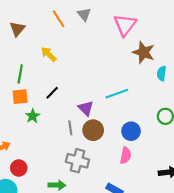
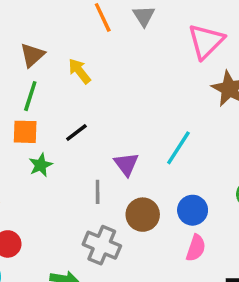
brown triangle: (17, 29) -> (32, 55), moved
cyan line: (117, 94) -> (178, 148), turned -45
brown circle: (93, 130) -> (143, 215), moved
pink semicircle: (126, 155) -> (196, 248), moved

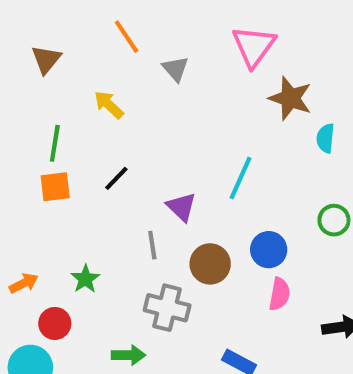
gray triangle: (144, 16) -> (175, 69), moved
brown triangle: (32, 55) -> (46, 59), moved
green star: (41, 165) -> (85, 279), moved

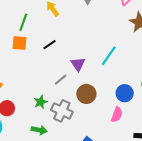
gray line: (152, 245) -> (61, 80), turned 48
blue circle: (269, 250) -> (125, 93), moved
green star: (85, 279) -> (41, 102), moved

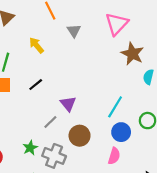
cyan line: (109, 56) -> (115, 107), moved

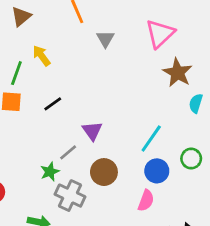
yellow arrow: (36, 45) -> (41, 56), moved
green star: (30, 148) -> (50, 172), moved

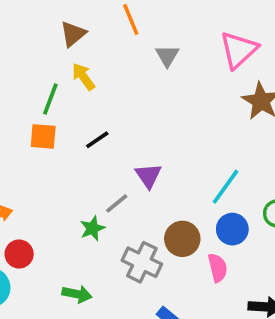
brown triangle: (21, 16) -> (73, 34), moved
brown circle: (104, 172) -> (182, 239), moved
gray cross: (70, 196) -> (142, 262), moved
pink semicircle: (146, 201) -> (218, 268), turned -35

